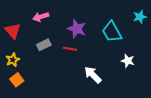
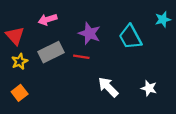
gray rectangle: (44, 45) -> (51, 52), size x1.5
yellow star: (13, 60) -> (20, 61), moved
white star: (128, 61) -> (149, 88), moved

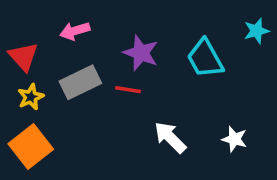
orange square: (20, 93) -> (31, 146), size x1.6

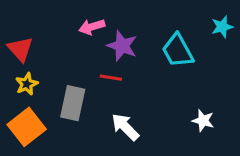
pink arrow: (75, 31) -> (92, 27), moved
gray rectangle: (80, 82) -> (73, 103), moved, turned -52
white arrow: (170, 137) -> (125, 127), moved

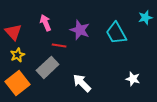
pink arrow: (92, 27) -> (46, 23), moved, turned 84
red line: (111, 78) -> (59, 46), moved
gray rectangle: (73, 103) -> (48, 67), turned 35

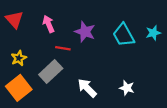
cyan star: (145, 18) -> (153, 33), moved
red triangle: (13, 32) -> (14, 20), moved
white star: (133, 79) -> (127, 88), moved

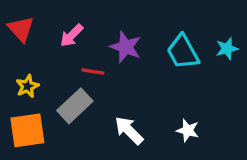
pink arrow: (49, 24) -> (72, 35), turned -112
orange square: (19, 88) -> (27, 130), turned 30

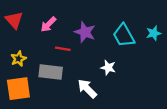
gray rectangle: (75, 106) -> (51, 72), turned 50
white star: (188, 130) -> (108, 68), moved

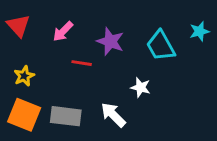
cyan star: (154, 33) -> (199, 31), moved
gray rectangle: (51, 72) -> (66, 116), moved
orange square: (18, 89) -> (24, 115), turned 30

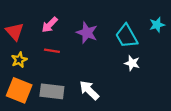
red triangle: (18, 26) -> (15, 32), moved
red line: (82, 63) -> (52, 51), moved
white star: (141, 87) -> (132, 63), moved

